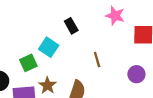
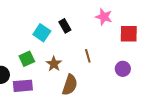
cyan square: (49, 47) -> (42, 33), moved
brown star: (47, 85) -> (54, 64), moved

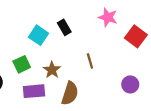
red square: (129, 34) -> (136, 36), turned 36
purple circle: (123, 69) -> (130, 84), moved
purple rectangle: (23, 86) -> (34, 91), moved

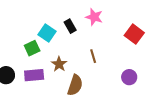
pink star: (108, 17) -> (94, 17), moved
green square: (22, 64) -> (32, 48), moved
purple rectangle: (34, 91) -> (34, 75), moved

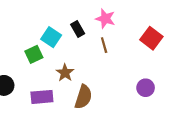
brown line: (93, 56) -> (104, 45), moved
purple rectangle: (34, 75) -> (42, 97), moved

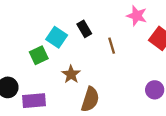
pink star: (105, 19) -> (137, 16), moved
purple rectangle: (42, 97) -> (34, 101), moved

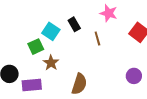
pink star: (137, 16) -> (109, 13), moved
brown star: (71, 74) -> (51, 63), moved

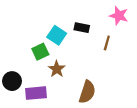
black rectangle: (74, 24) -> (82, 28), turned -48
brown line: (97, 38) -> (107, 43), turned 32

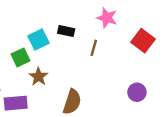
cyan square: (57, 35) -> (39, 39), turned 30

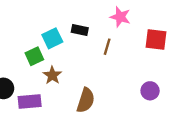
red square: (143, 41) -> (156, 40), turned -30

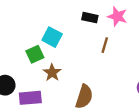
black rectangle: (80, 30) -> (90, 18), moved
cyan square: (52, 38) -> (52, 37), turned -36

